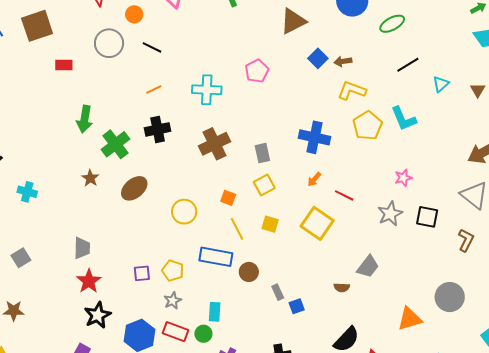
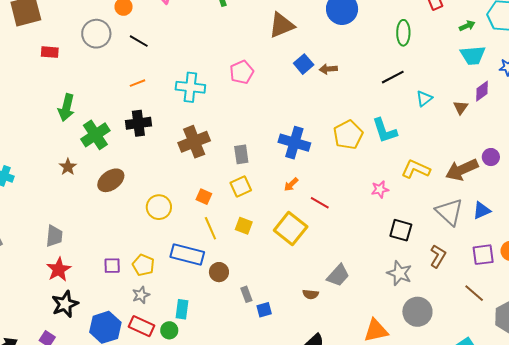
green ellipse: (392, 24) -> (403, 33), moved, turned -65
yellow L-shape: (352, 91) -> (416, 169), moved
gray star: (390, 214) -> (399, 273), moved, turned -30

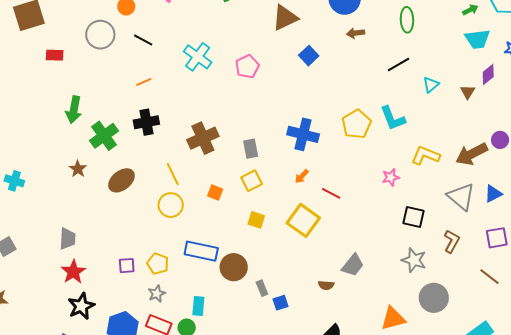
brown arrow: (328, 69) -> (355, 33), moved
cyan cross: (190, 87) -> (198, 57), moved, turned 32
yellow line: (210, 228) -> (173, 174), moved
brown circle: (219, 272) -> (234, 267), size x1.4

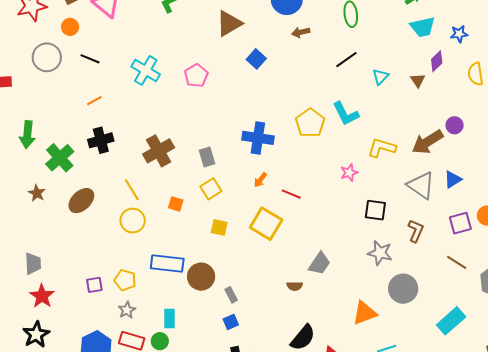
blue square: (281, 303) -> (231, 322), moved
black star: (81, 306) -> (36, 334), moved

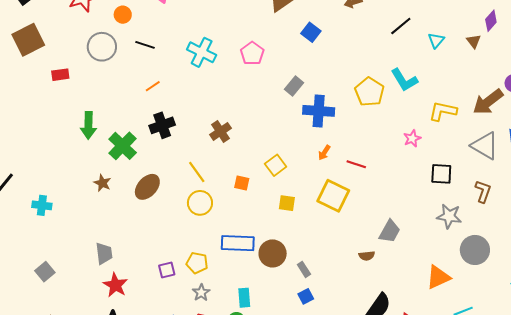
brown cross: (159, 151) -> (220, 131), size x0.7
gray rectangle: (207, 157) -> (294, 86), moved, turned 60

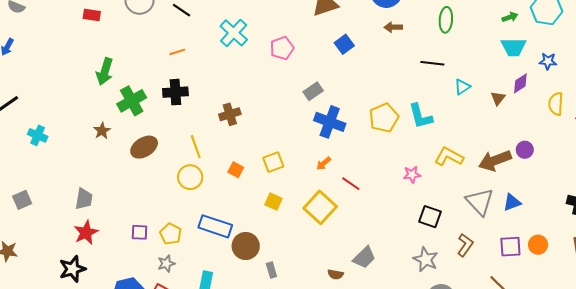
black line: (401, 26) -> (432, 63), turned 30

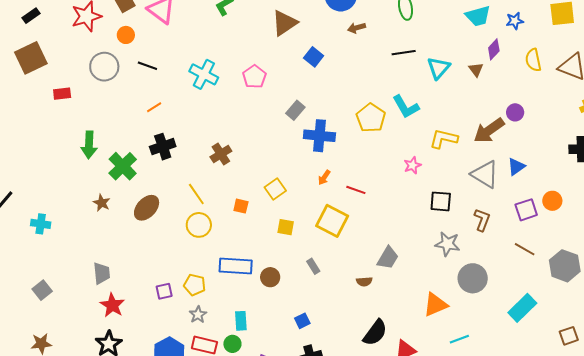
cyan triangle: (462, 87) -> (439, 68), size x1.4
brown circle: (246, 246) -> (270, 277), size x0.7
gray rectangle: (271, 270) -> (313, 266), moved

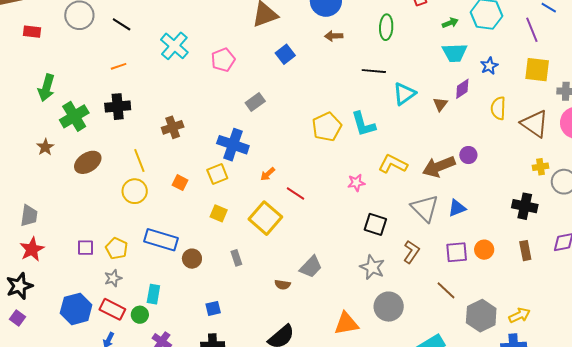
blue star: (515, 21) -> (489, 66), turned -30
blue cross: (319, 136) -> (233, 145), moved

